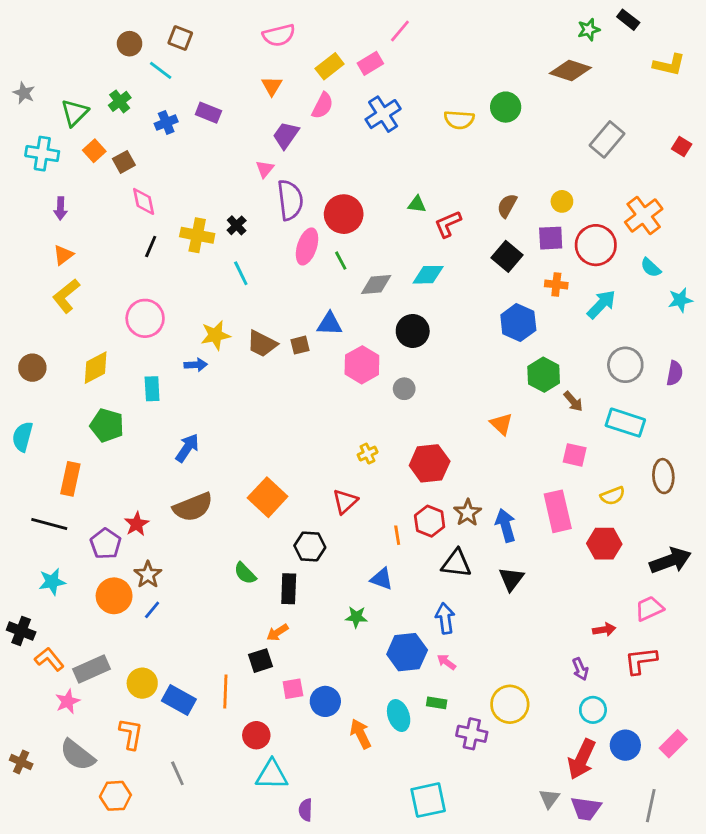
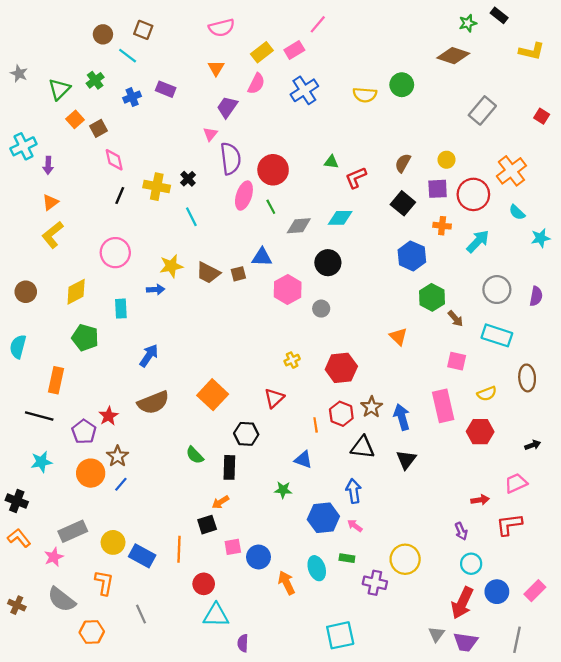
cyan cross: (42, 154) -> (23, 146), moved, turned -35
black arrow: (670, 561) -> (533, 445), size x0.5
orange L-shape: (49, 659) -> (19, 538), moved

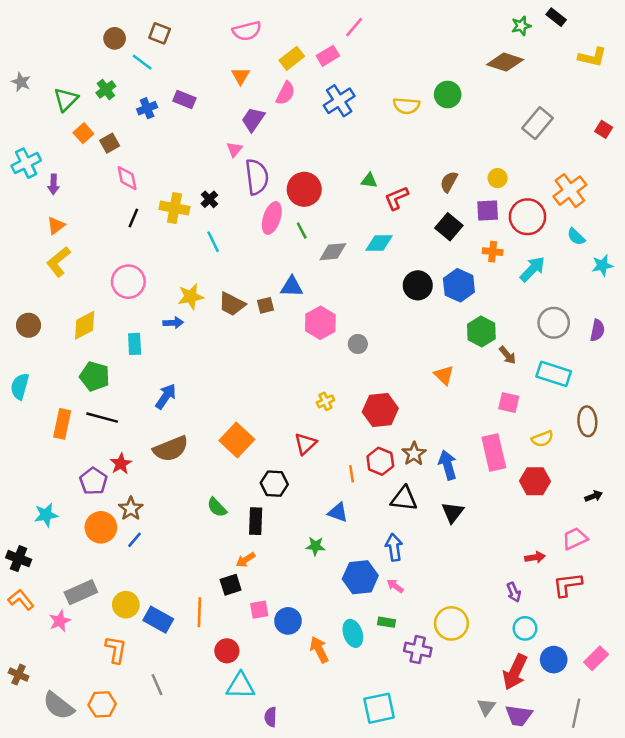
black circle: (328, 263) -> (418, 285), moved
black line: (39, 416) -> (102, 418), moved
gray semicircle: (62, 600) -> (58, 706), moved

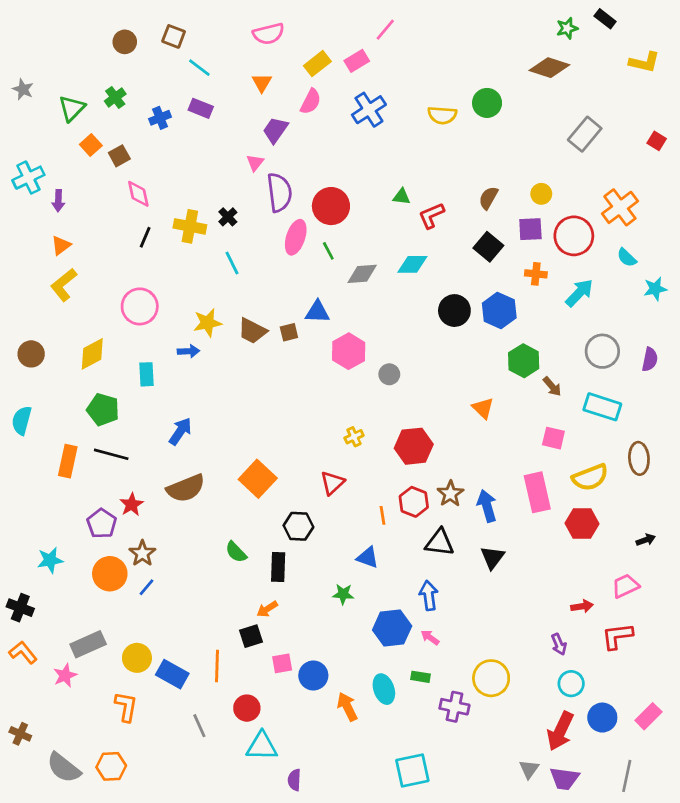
cyan line: (142, 62) -> (199, 68), moved
yellow semicircle: (542, 439) -> (590, 477), size x1.5
gray line: (157, 685) -> (199, 726), moved

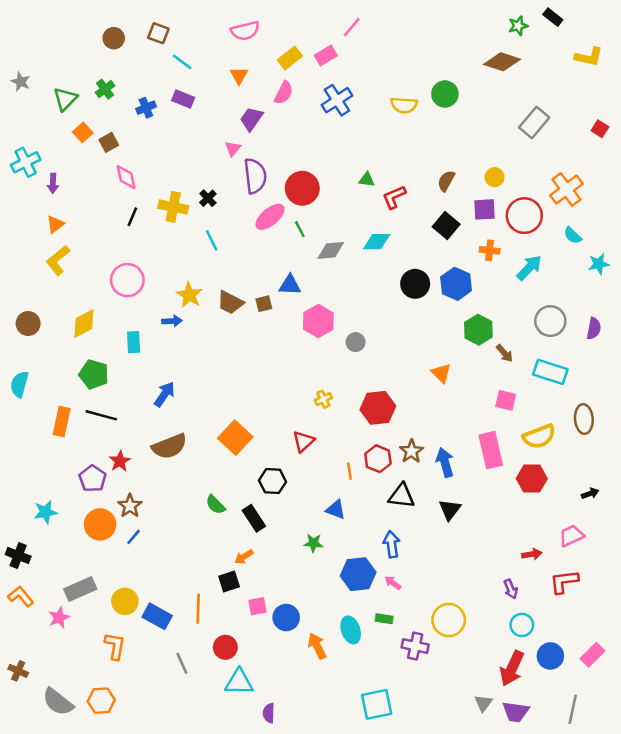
pink ellipse: (296, 237) -> (270, 217), turned 32
yellow star: (208, 323) -> (189, 295), turned -30
black rectangle: (278, 567) -> (254, 518), turned -35

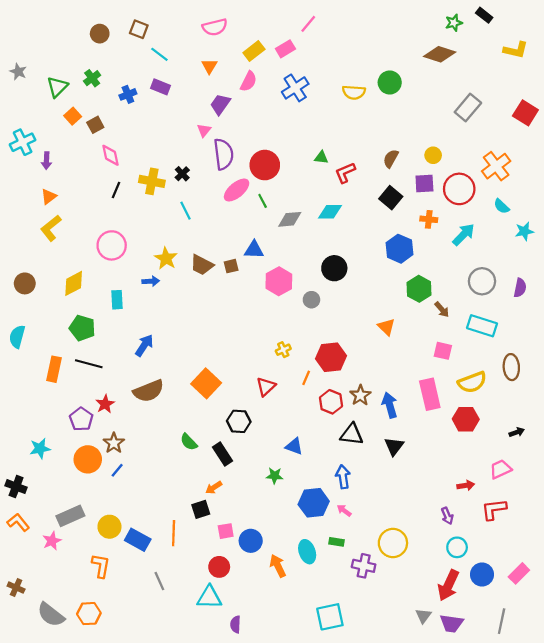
red square: (600, 129) -> (525, 113), size x1.6
black circle: (415, 284) -> (334, 268), moved
orange line: (349, 471) -> (306, 378), moved, turned 32
red circle: (225, 647) -> (219, 567), moved

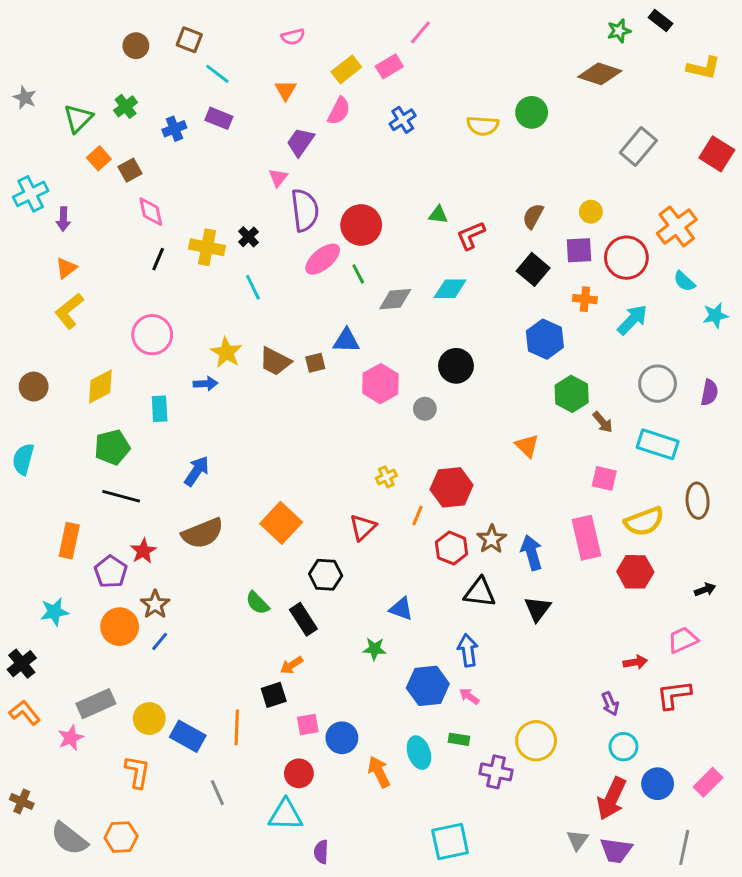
pink semicircle: (215, 27) -> (293, 37), size x0.7
blue cross: (295, 88) -> (403, 120), size x0.7
green pentagon: (82, 328) -> (112, 447), turned -30
orange rectangle: (54, 369) -> (69, 541), moved
black cross: (16, 487) -> (22, 664), turned 30

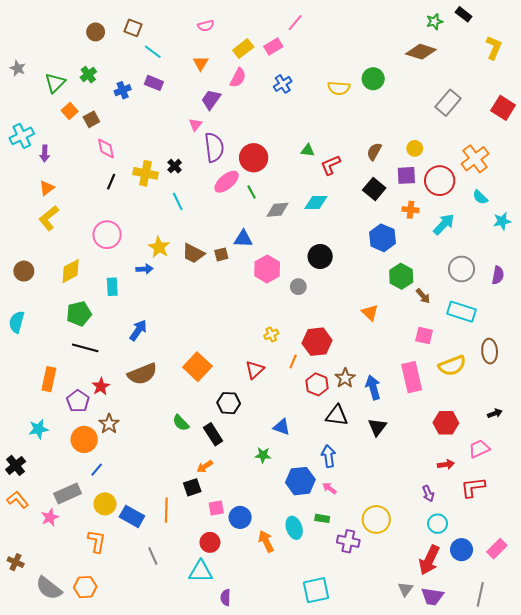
yellow L-shape: (703, 68) -> (494, 48), turned -80
red hexagon: (635, 572) -> (446, 423), moved
blue line: (160, 641) -> (97, 470), moved

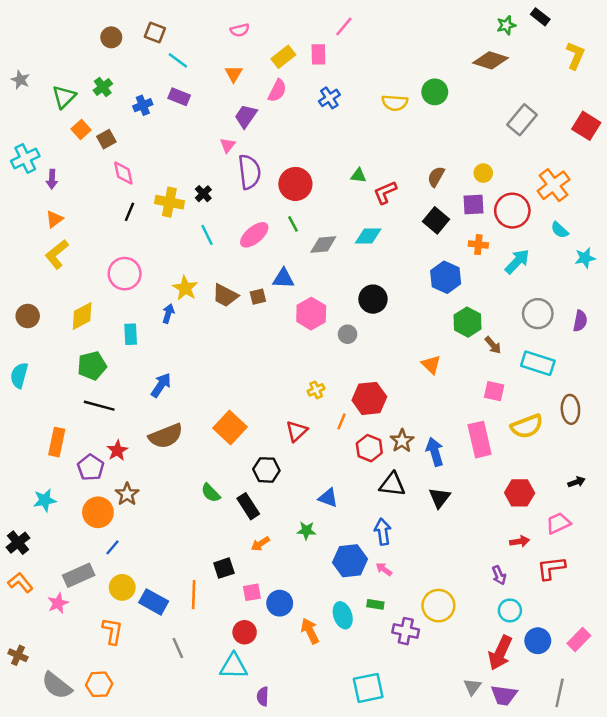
pink rectangle: (273, 47) -> (318, 54), turned -60
pink ellipse: (227, 182) -> (254, 235), moved
blue arrow: (144, 269) -> (168, 314), turned -70
orange arrow: (205, 466) -> (260, 544), moved

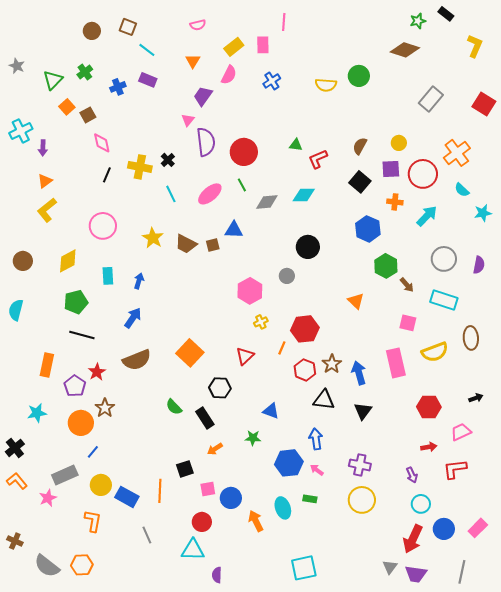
pink line: (344, 26) -> (284, 22), turned -36
blue arrow: (168, 314) -> (139, 281), moved
pink hexagon: (311, 314) -> (250, 291), moved
purple cross: (406, 631) -> (360, 465), moved

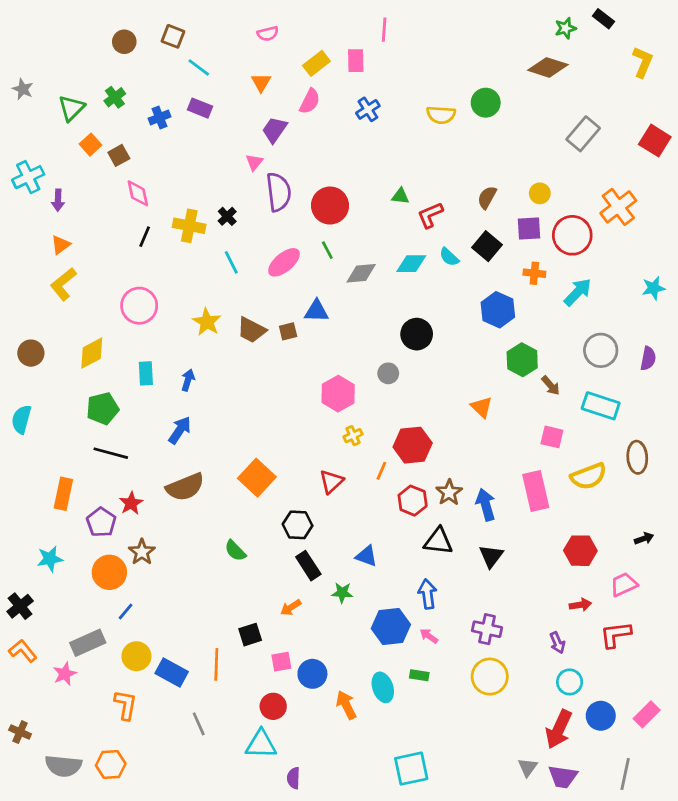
cyan semicircle: (462, 190) -> (449, 257), moved
black rectangle: (205, 418) -> (308, 566), moved
gray semicircle: (47, 566) -> (63, 766), turned -32

